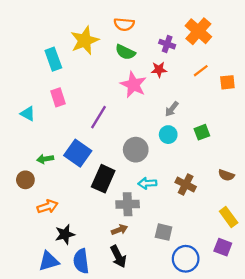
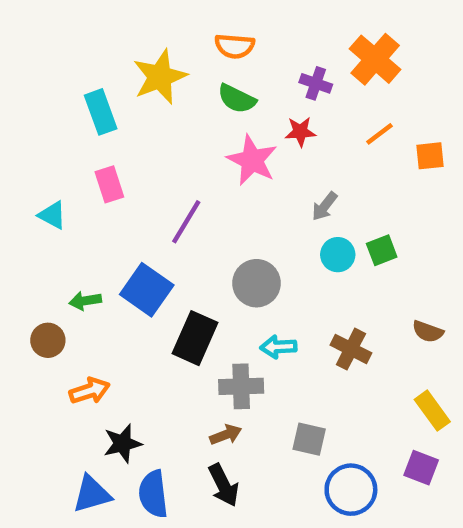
cyan circle: (168, 135) -> (338, 255), moved

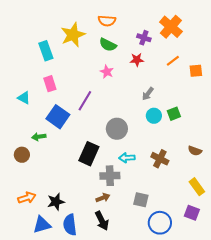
pink star: (252, 160) -> (107, 72), moved, size x0.6
blue square: (147, 290) -> (58, 117), moved
orange arrow: (90, 391) -> (27, 198), moved

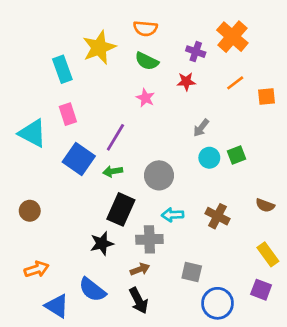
cyan triangle: (24, 98) -> (32, 133), size x1.6
green arrow: (39, 137) -> (113, 171), moved
black star: (56, 202) -> (102, 243), moved
blue triangle: (42, 225) -> (57, 306), turned 48
blue semicircle: (70, 225) -> (92, 290), moved, turned -45

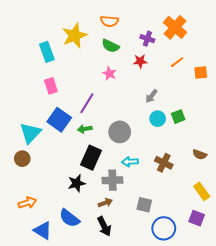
cyan triangle: (32, 133) -> (30, 133), moved, turned 45

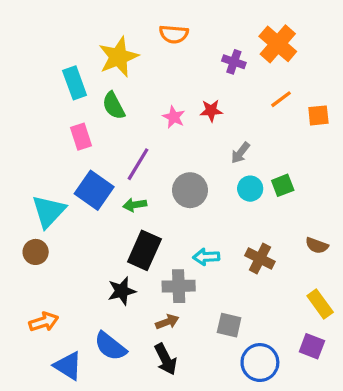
green semicircle: (110, 46) -> (114, 106), moved, turned 36
red star: (140, 61) -> (211, 111), moved
gray circle: (120, 132) -> (190, 190), moved

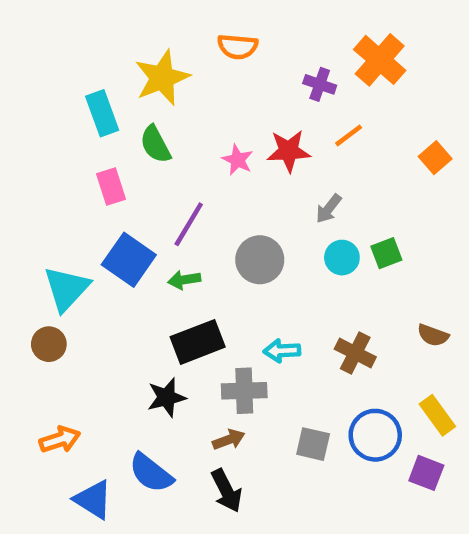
orange line: (281, 99) -> (349, 135), moved
red star: (211, 111) -> (289, 151), size x1.4
orange square: (318, 115) -> (435, 158), turned -35
black rectangle: (144, 250) -> (198, 342), turned 45
blue circle: (260, 363) -> (375, 435), moved

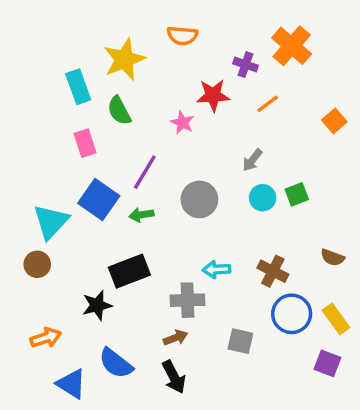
red star: (289, 151) -> (213, 95), moved
black rectangle: (198, 342) -> (129, 271), moved
black star: (167, 397) -> (97, 305), moved
blue circle: (375, 435) -> (292, 314), moved

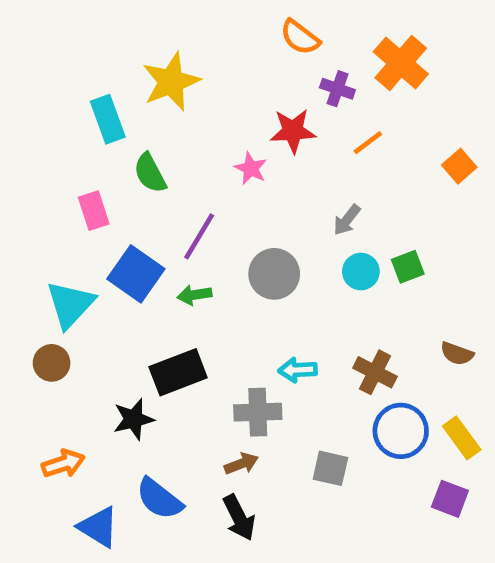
orange semicircle: (182, 36) -> (300, 37), moved, turned 32
green semicircle: (119, 111) -> (150, 173), moved
pink rectangle: (85, 143) -> (94, 211), moved

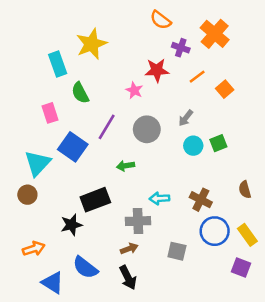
orange square: (459, 166) -> (225, 89), moved
gray circle: (274, 274) -> (147, 129), moved
green arrow: (194, 295) -> (125, 166), moved
brown semicircle: (457, 354) -> (245, 190), turned 54

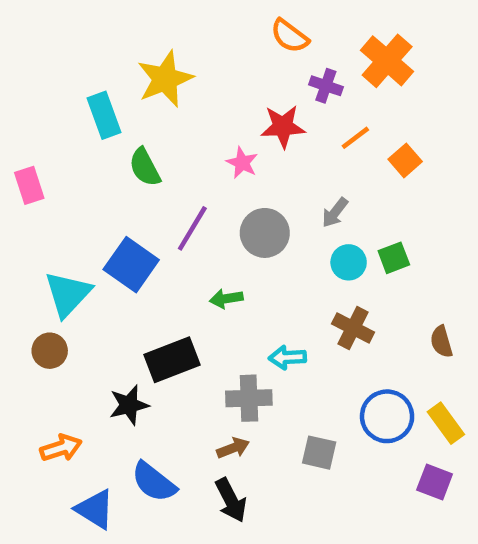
pink rectangle: (50, 113) -> (29, 185), moved
brown cross: (201, 200) -> (353, 328), moved

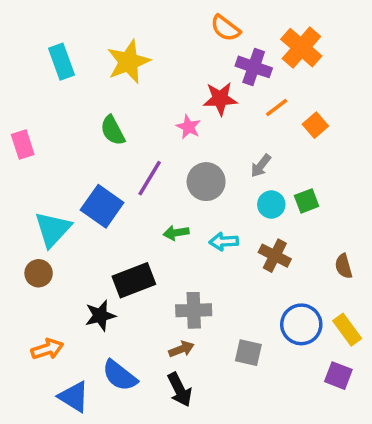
purple cross: (326, 86) -> (254, 67), size x1.4
cyan rectangle: (104, 115) -> (61, 62), moved
cyan arrow: (287, 357) -> (224, 242), moved

